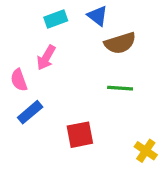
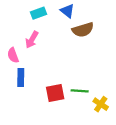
green line: (120, 88) -> (80, 91), moved
blue rectangle: (30, 112) -> (21, 77), turned -49

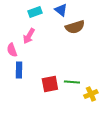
yellow cross: (101, 104) -> (91, 94), turned 32

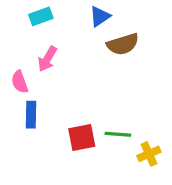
blue triangle: (61, 10) -> (100, 16), turned 48
cyan rectangle: (35, 12) -> (41, 16), moved

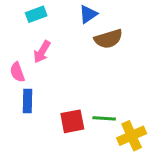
yellow cross: (149, 154) -> (132, 136), size x1.4

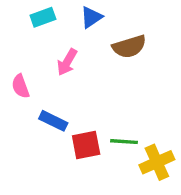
blue triangle: (88, 14) -> (91, 17), moved
pink arrow: (42, 52) -> (67, 62), moved
blue rectangle: (27, 101) -> (53, 121), moved, turned -65

